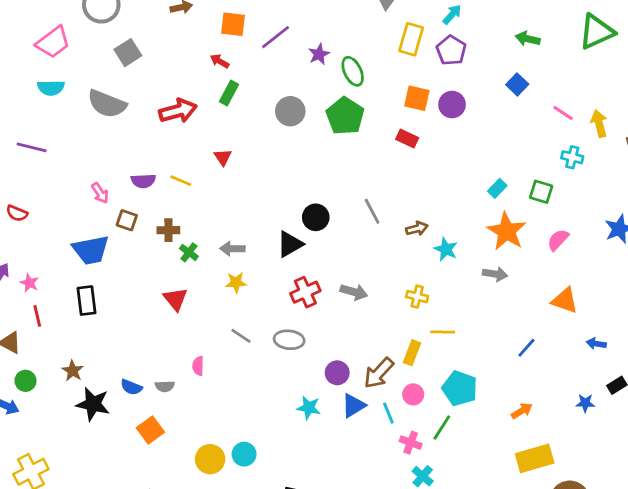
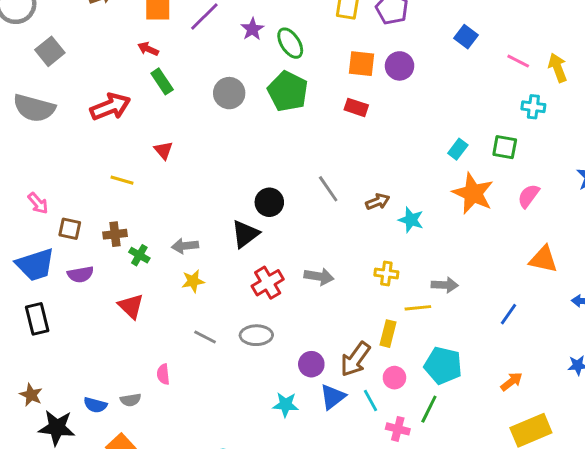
green rectangle: (229, 93) -> (162, 81), turned -55
purple semicircle: (143, 181) -> (80, 274), moved
gray arrow: (495, 274) -> (445, 285), moved

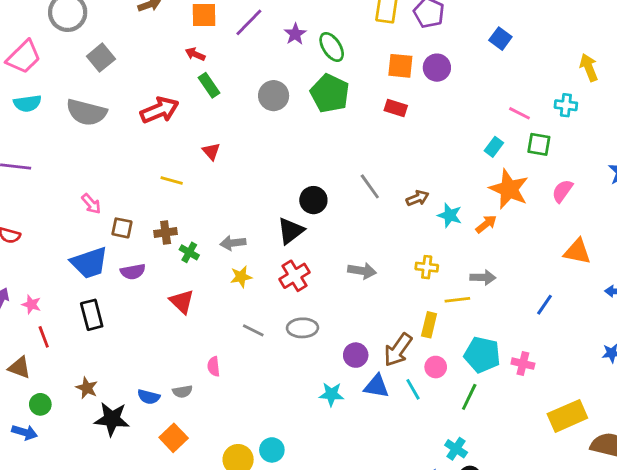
pink line: (518, 61) -> (519, 113), moved
red cross: (268, 283) -> (294, 276), moved
orange arrow: (512, 382) -> (486, 224), moved
blue triangle: (333, 397) -> (376, 386), turned 48
pink cross: (398, 429) -> (523, 364), moved

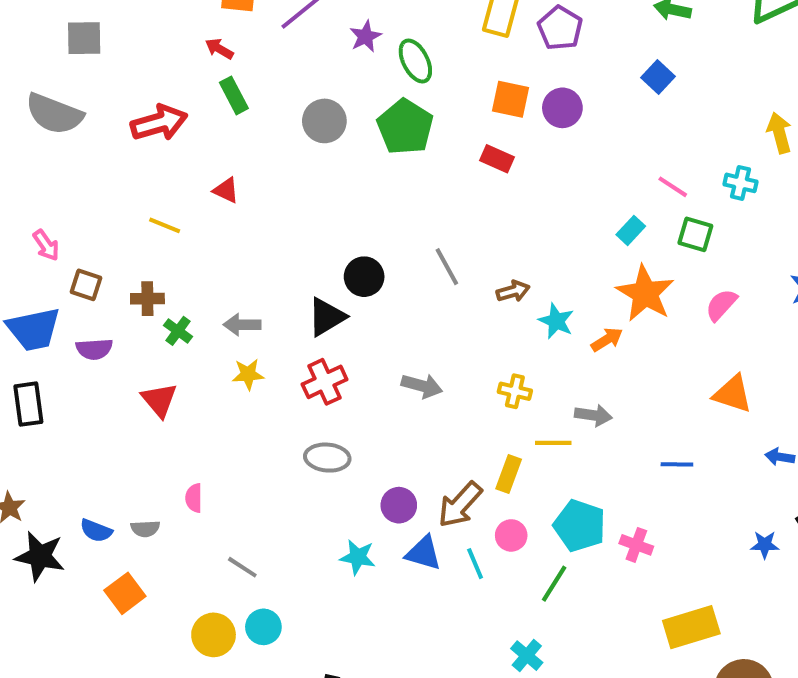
gray square: (101, 58) -> (84, 38), turned 32
red triangle: (211, 151) -> (226, 190), turned -30
blue line: (544, 305) -> (677, 464), turned 50
gray line: (253, 330) -> (242, 567), moved

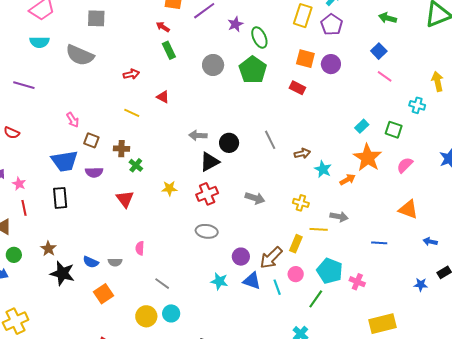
red arrow: (159, 123) -> (131, 74), moved, size x0.6
pink line: (673, 187) -> (385, 76), moved
gray arrow: (242, 325) -> (198, 135), moved

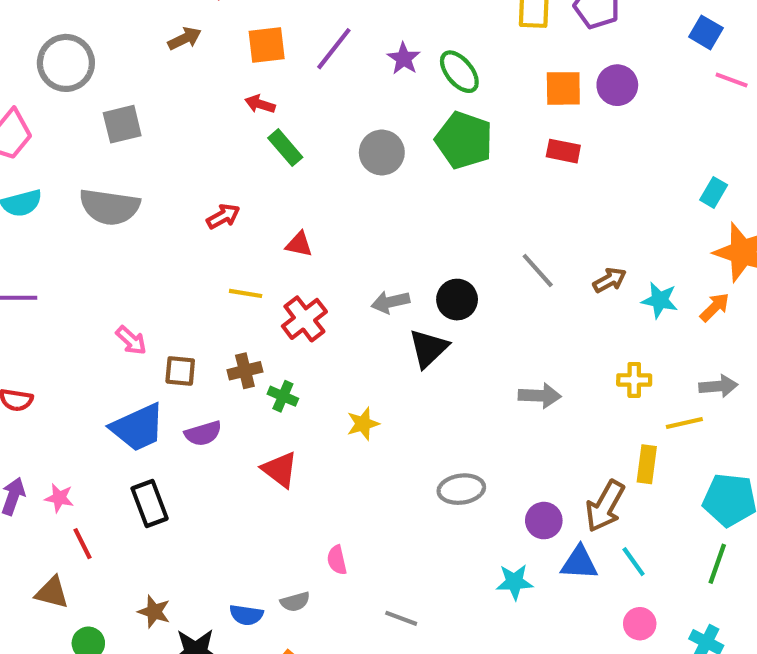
red cross: (207, 194) -> (304, 319), moved
pink circle: (296, 274) -> (640, 624), moved

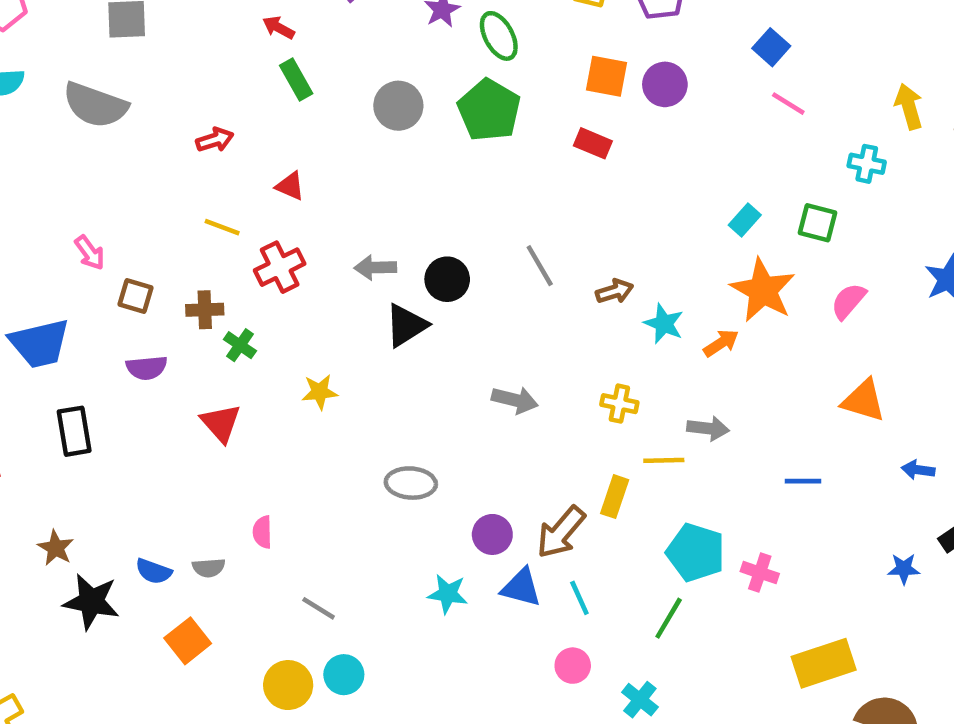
blue trapezoid: (138, 427) -> (40, 343), moved

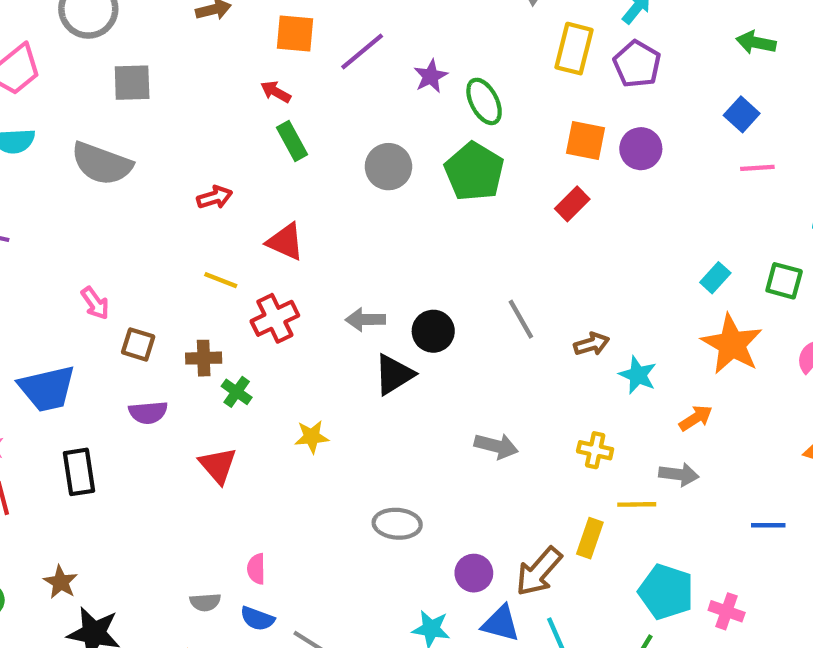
pink line: (788, 104) -> (757, 168), turned -36
red rectangle: (593, 143) -> (572, 204), turned -68
red triangle: (290, 186) -> (285, 242), size x1.4
orange arrow: (721, 343) -> (696, 418), moved
blue semicircle: (154, 571) -> (257, 619), moved

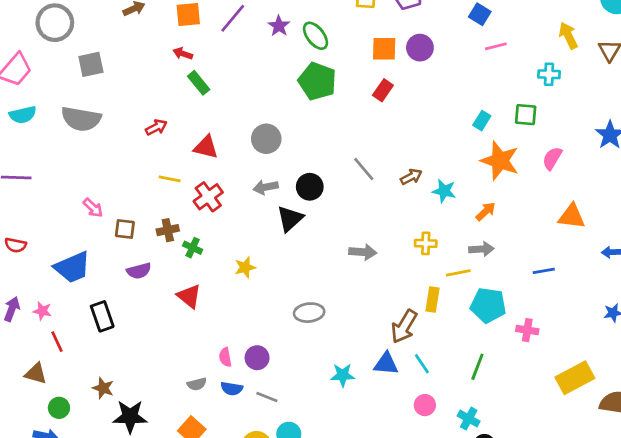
gray circle: (388, 167) -> (266, 139), moved
purple circle: (474, 573) -> (257, 358), moved
cyan pentagon: (666, 592) -> (488, 305), moved

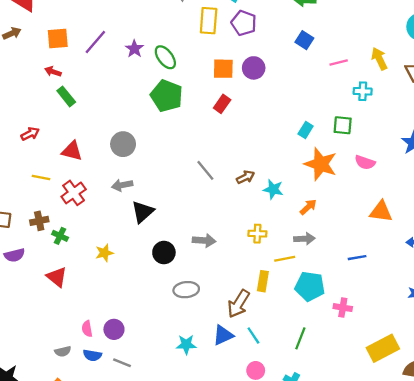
pink line: (496, 46) -> (339, 62), moved
pink semicircle: (552, 158) -> (365, 162), turned -102
black circle: (310, 187) -> (164, 253), moved
gray ellipse: (309, 313) -> (186, 290), moved
blue triangle: (386, 364) -> (223, 335), turned -30

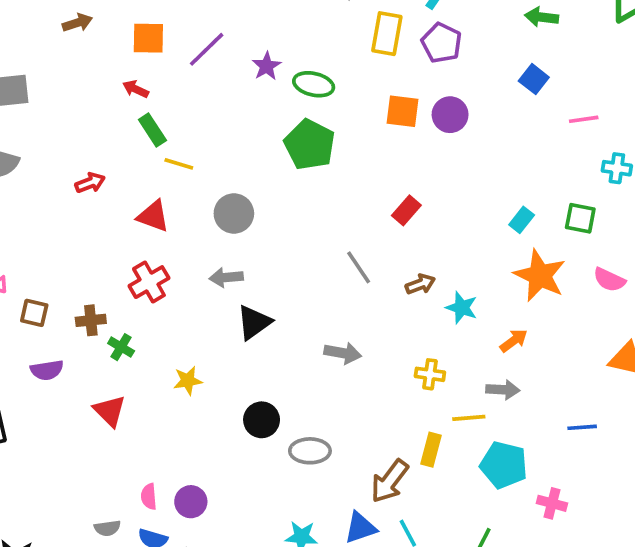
green ellipse: (165, 57) -> (314, 84), turned -45
red rectangle: (222, 104) -> (406, 210), moved
yellow line: (41, 177) -> (179, 164), moved
gray arrow: (204, 241) -> (343, 353), moved
black circle: (164, 253) -> (262, 420), moved

